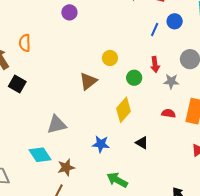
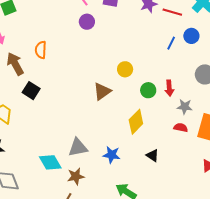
red arrow: (155, 65) -> (169, 88), moved
gray star: (171, 81) -> (185, 107), moved
gray triangle: (57, 125) -> (78, 147), moved

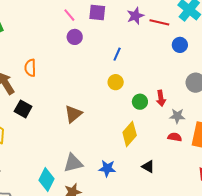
blue line: (171, 43) -> (117, 54), moved
brown triangle: (102, 91) -> (73, 114), moved
cyan diamond: (50, 162) -> (46, 180), turned 60

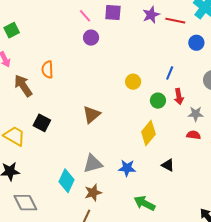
blue line: (117, 54) -> (170, 73), moved
black square: (23, 109) -> (42, 123), moved

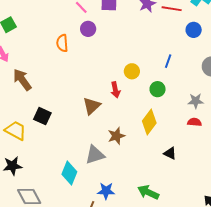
orange semicircle: (47, 70) -> (62, 43), moved
red arrow: (179, 97) -> (115, 90), moved
blue star: (127, 168) -> (106, 191), moved
brown star: (93, 193) -> (116, 136), moved

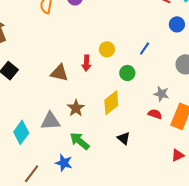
brown triangle: (92, 106) -> (59, 73), turned 42
brown star: (116, 136) -> (76, 108), turned -30
blue star: (106, 191) -> (64, 163), moved
green arrow: (148, 192) -> (80, 141), moved

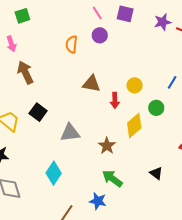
brown triangle: (59, 73) -> (91, 84), moved
yellow diamond: (111, 103) -> (134, 126), moved
gray triangle: (50, 121) -> (70, 133), moved

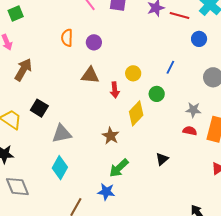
purple circle: (100, 35) -> (94, 42), moved
brown arrow: (25, 73) -> (23, 70), turned 60
gray triangle: (70, 133) -> (62, 134), moved
black triangle: (156, 173) -> (162, 159), turned 48
green arrow: (112, 179) -> (119, 168), turned -75

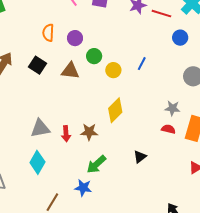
blue line: (170, 67) -> (142, 64), moved
red arrow: (115, 90) -> (66, 134), moved
green circle: (157, 94) -> (94, 56), moved
black square: (39, 108) -> (38, 65), moved
brown star: (111, 136) -> (89, 132), turned -30

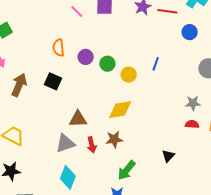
purple circle: (75, 38) -> (86, 57), moved
brown triangle: (70, 71) -> (78, 119), moved
yellow diamond: (115, 110) -> (120, 110), moved, turned 45

